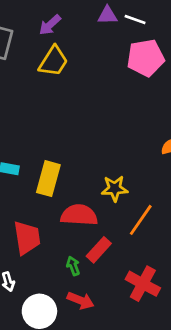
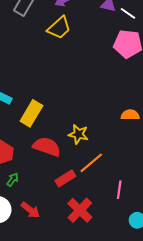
red rectangle: (99, 250) -> (65, 178), moved
green arrow: (73, 266) -> (13, 180), moved, turned 40

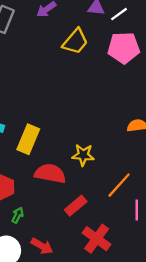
white line: (128, 13) -> (119, 14), turned -63
yellow trapezoid: (59, 28) -> (75, 41), moved
orange line: (91, 163) -> (119, 185), moved

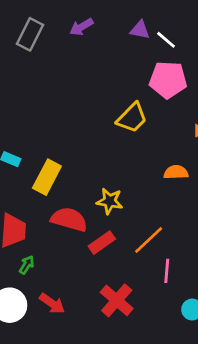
white line: (119, 14) -> (166, 40), turned 72
yellow trapezoid: (75, 41) -> (132, 118), moved
red rectangle: (76, 206) -> (102, 243), moved

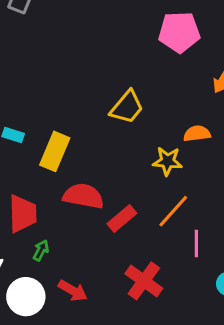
yellow trapezoid: (132, 118) -> (127, 107), moved
yellow star: (110, 201) -> (167, 161), moved

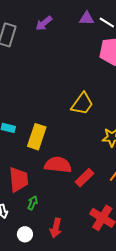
red arrow: (73, 291) -> (56, 228), turned 78
white circle: (26, 297) -> (25, 234), size x0.6

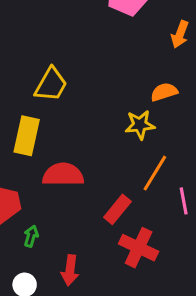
yellow trapezoid: (82, 104) -> (51, 84), moved
red rectangle: (85, 178) -> (117, 209), moved

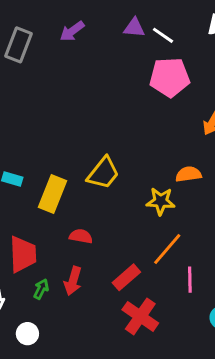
yellow trapezoid: (51, 84) -> (103, 173), moved
red semicircle: (63, 175) -> (81, 236), size x0.6
red arrow: (70, 270) -> (73, 281), moved

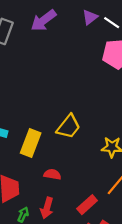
purple triangle: (134, 28) -> (90, 17), turned -42
purple arrow: (72, 31) -> (43, 21), size x1.4

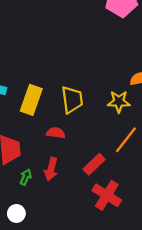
yellow trapezoid: (68, 127) -> (72, 100), moved, turned -44

